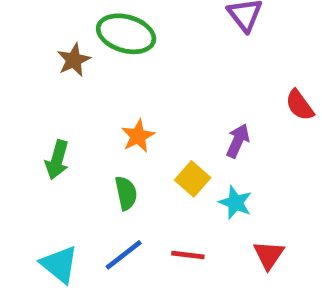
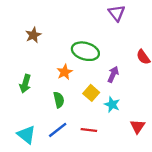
green ellipse: (126, 34) -> (85, 51), moved
red triangle: (269, 255) -> (137, 126), moved

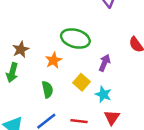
brown star: (33, 35) -> (21, 49), moved
red triangle: (137, 126) -> (112, 117), moved

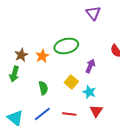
green ellipse: (75, 38) -> (66, 46), turned -30
orange star: (54, 60) -> (42, 56), moved

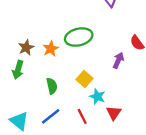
purple arrow: (90, 66) -> (118, 60), moved
cyan star: (89, 92) -> (97, 97), moved
red line: (69, 114) -> (82, 116), turned 56

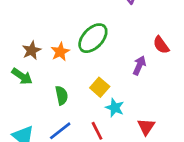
green ellipse: (79, 37) -> (93, 38), turned -32
green arrow: (18, 70) -> (22, 76), turned -72
red triangle: (114, 113) -> (146, 127), moved

